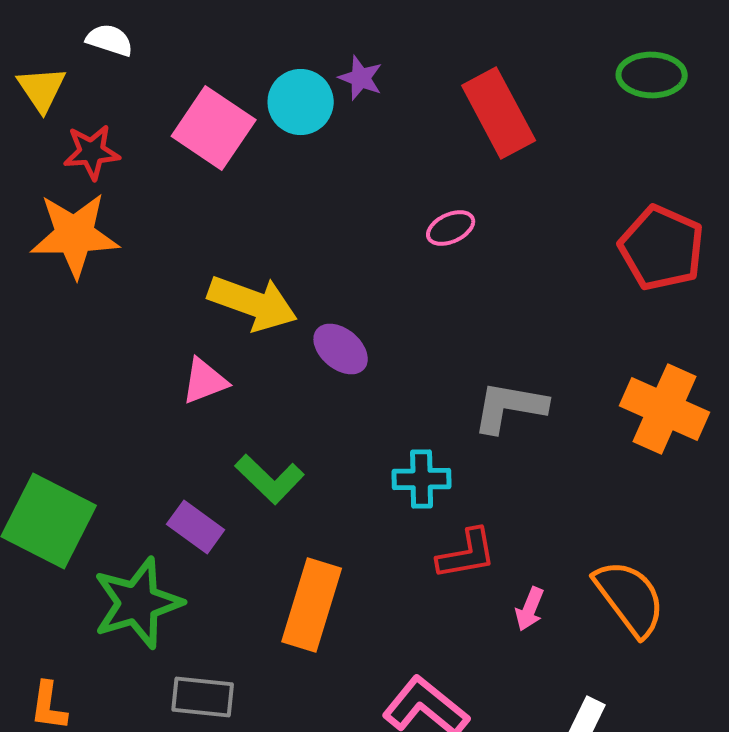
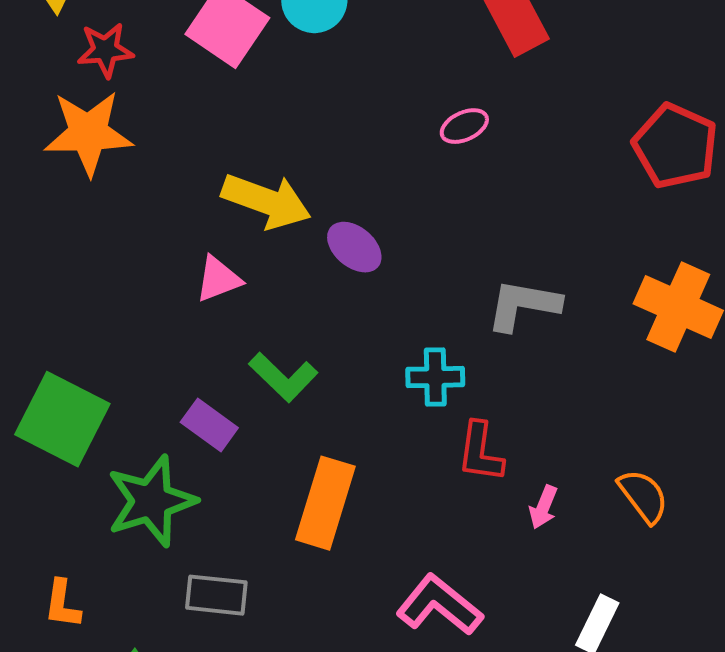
red L-shape: (467, 554) -> (480, 452), turned 108
orange semicircle: (630, 598) -> (643, 496), size x0.7

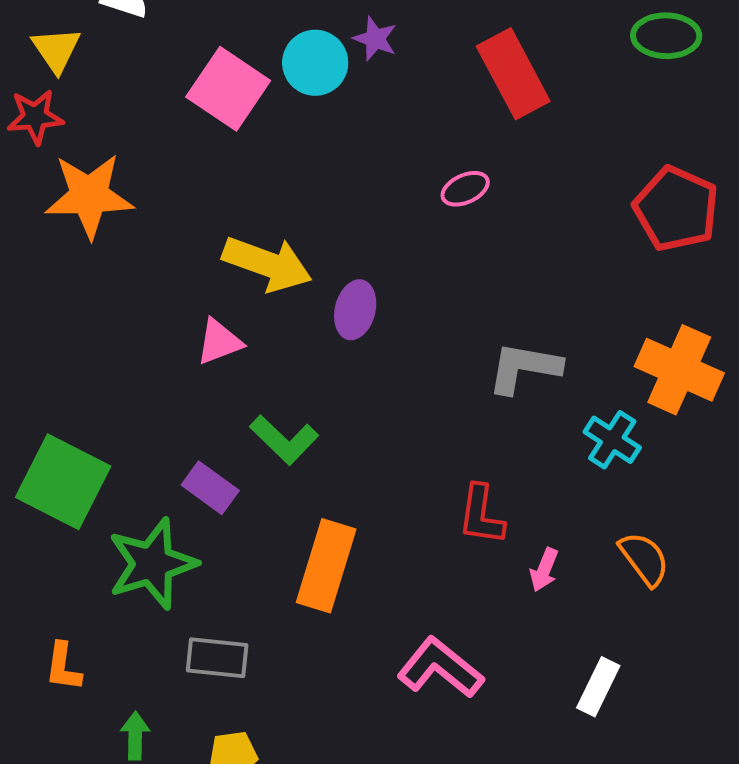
red star: (105, 50) -> (35, 117), moved
purple ellipse: (354, 247) -> (355, 310), turned 64
cyan cross: (435, 377) -> (612, 440), moved, turned 34

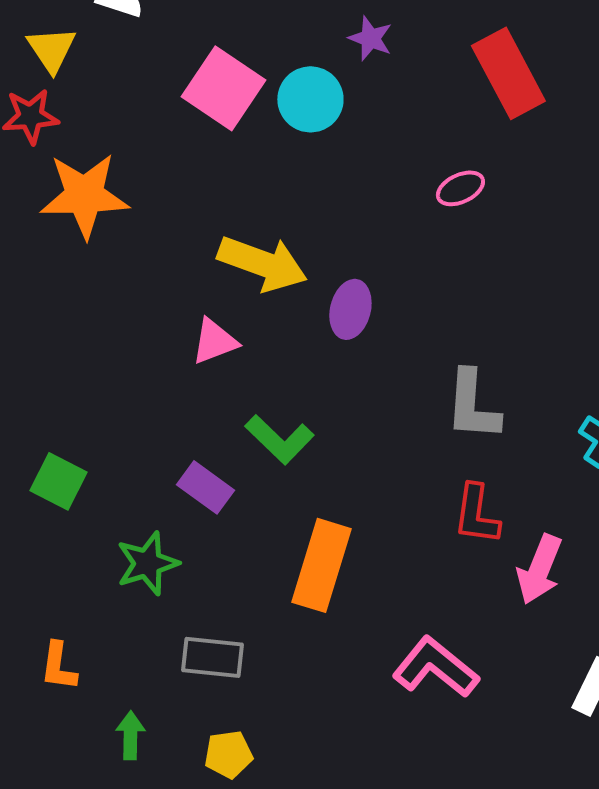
cyan circle: (315, 63) -> (310, 99), moved
gray L-shape: (524, 368) -> (472, 405), moved, turned -96
green square: (63, 482) -> (58, 481), size x0.6
green star: (152, 564) -> (147, 563), size x0.7
pink arrow: (544, 570) -> (539, 569), size x1.6

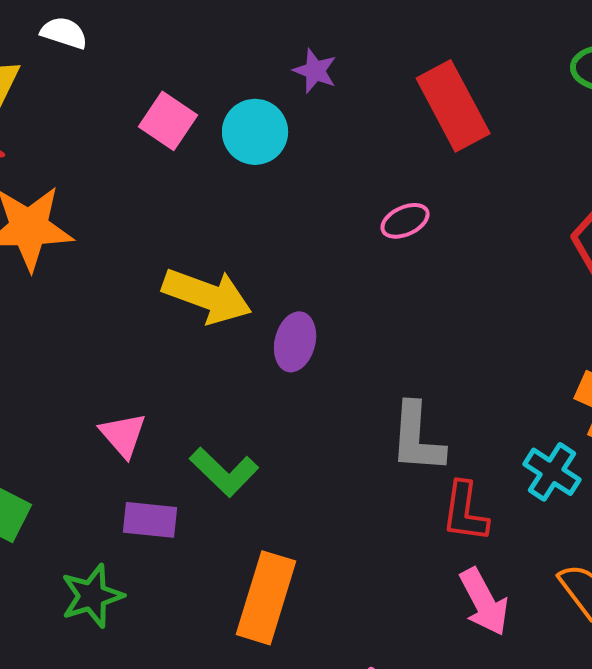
pink square: (223, 88) -> (168, 121), size x0.7
pink triangle: (214, 341) -> (123, 435), moved, turned -50
purple rectangle: (205, 487) -> (150, 520), turned -30
red L-shape: (476, 514) -> (465, 512), moved
pink arrow: (539, 569) -> (484, 602), turned -50

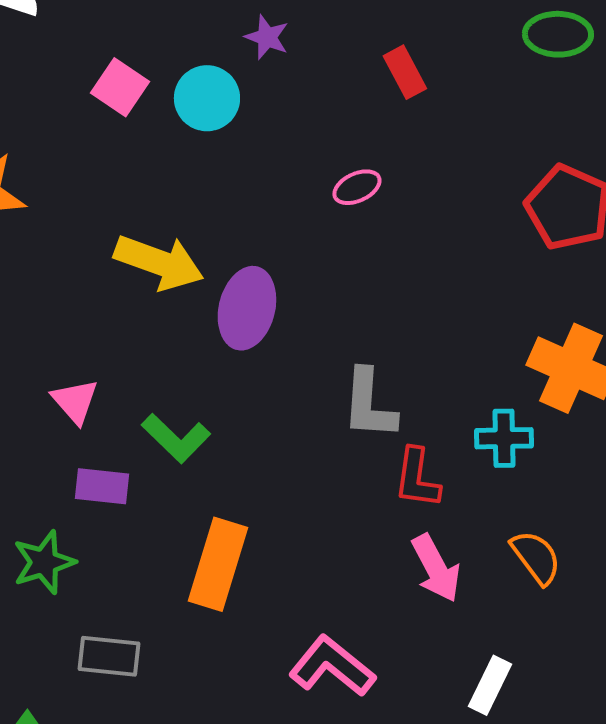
red rectangle: (453, 106) -> (405, 72), size x0.6
purple ellipse: (295, 342) -> (247, 308), size x1.4
cyan cross: (552, 472) -> (504, 438), turned -34

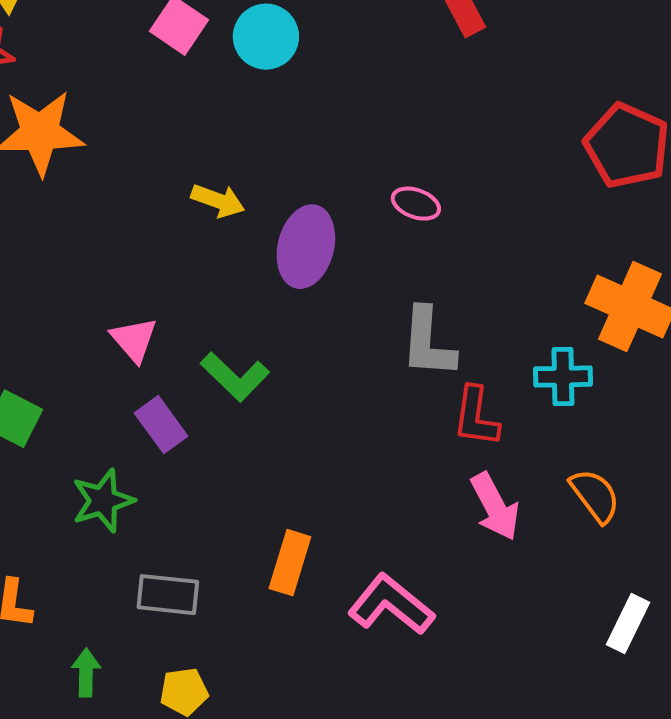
pink ellipse: (357, 187) -> (416, 204), moved, turned 45
yellow arrow: (159, 262) -> (218, 201), size x0.6
purple rectangle: (102, 486) -> (161, 425), turned 48
orange rectangle: (218, 564) -> (290, 563), moved, size x0.7
white rectangle: (490, 685) -> (628, 624), moved

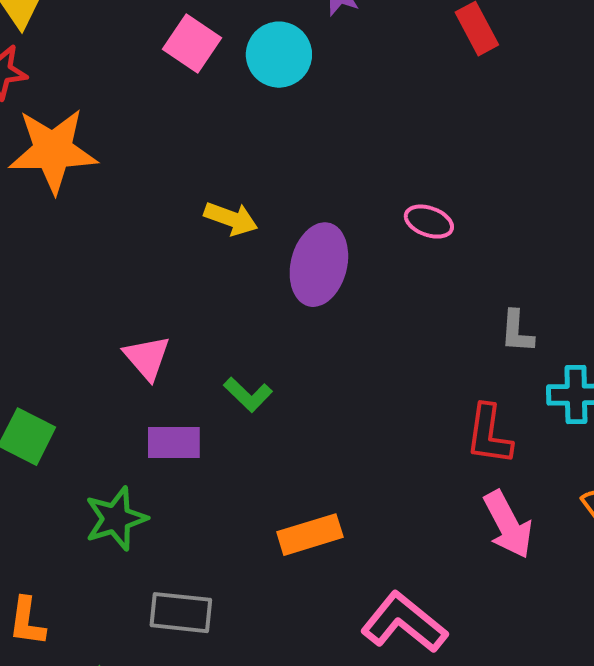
gray L-shape: (428, 343) -> (517, 332), moved, size x0.6
green L-shape: (235, 377) -> (248, 395), size x0.7
purple rectangle: (161, 425) -> (174, 443), turned -54
orange rectangle: (290, 563) -> (310, 535), moved, turned 56

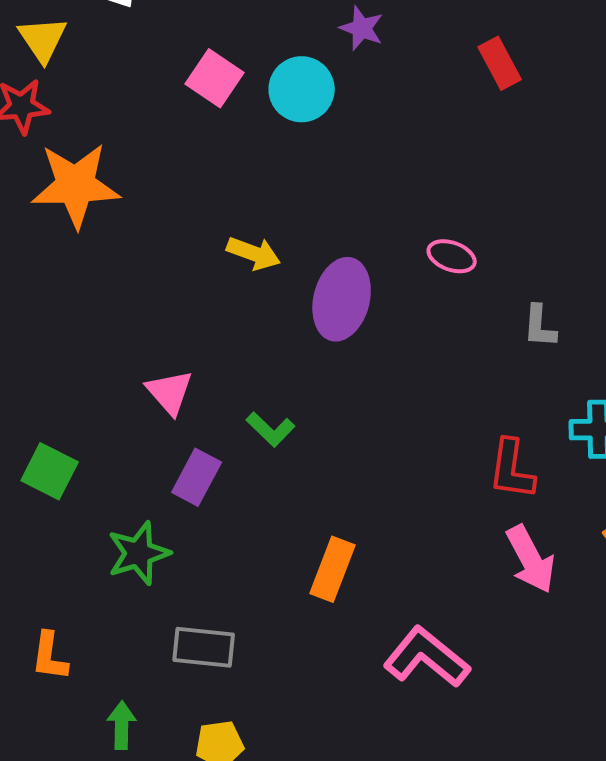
gray L-shape: (517, 332) -> (540, 326), moved
purple rectangle: (174, 443) -> (197, 477), turned -62
orange rectangle: (310, 535) -> (333, 569), turned -52

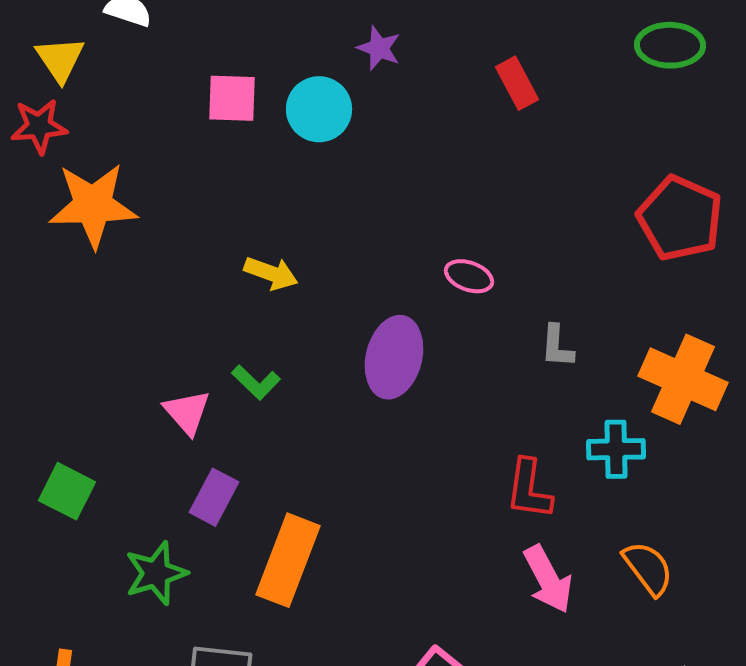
pink square: (215, 78) -> (232, 98), turned -32
purple ellipse: (342, 299) -> (394, 357), moved
green L-shape: (271, 429) -> (256, 382), moved
orange rectangle: (333, 569) -> (288, 560), moved, size x1.4

